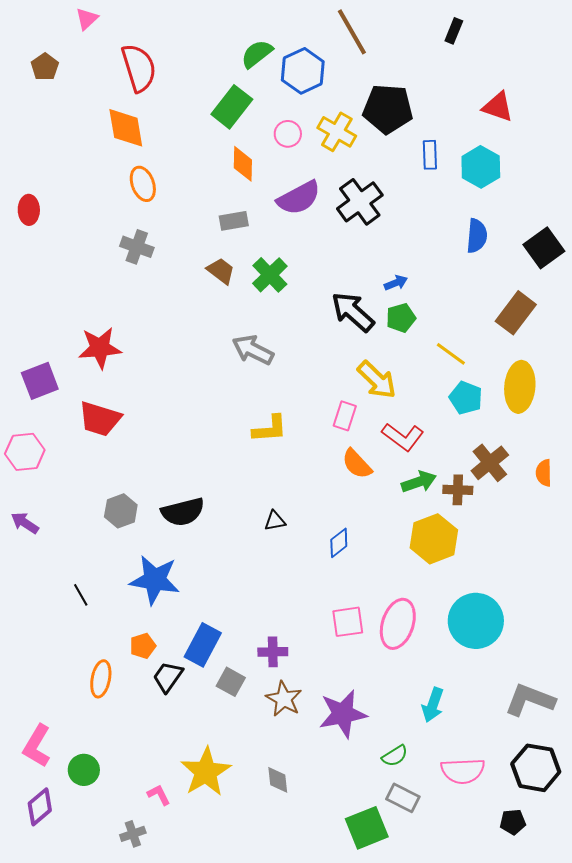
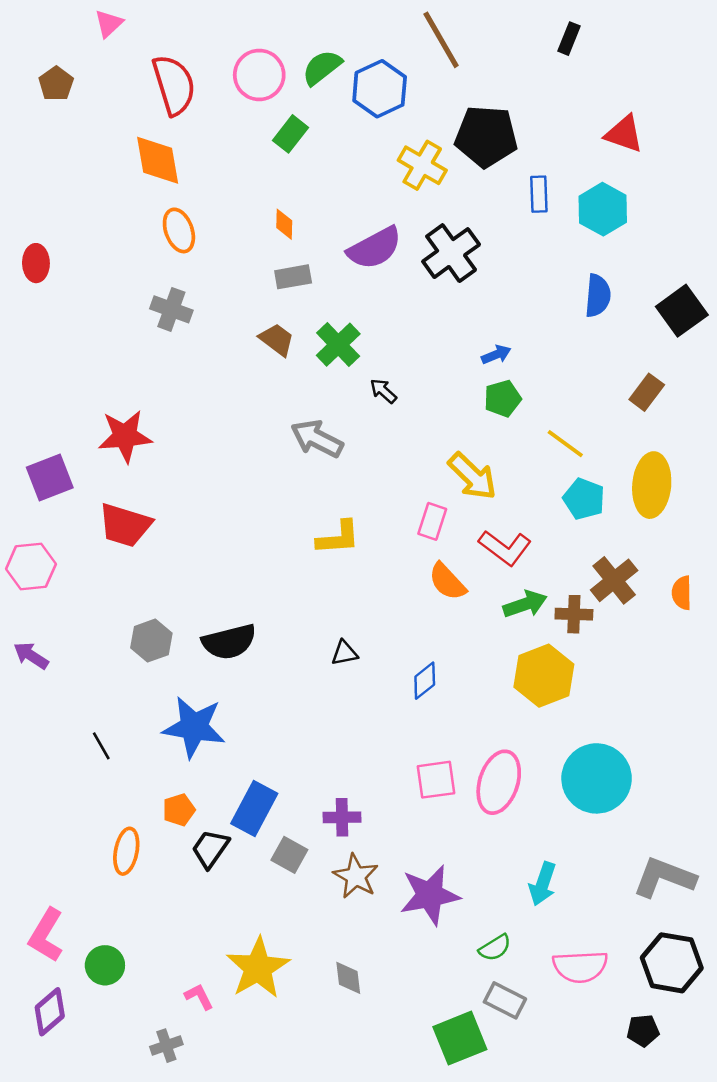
green rectangle: (232, 107) -> (291, 134), size x0.7
pink circle: (288, 134) -> (259, 75), moved, size x1.5
orange diamond: (243, 164) -> (284, 224), moved, size x0.7
black arrow: (353, 312) -> (383, 391), moved, size x0.5
brown rectangle: (516, 313) -> (647, 392), size x0.7

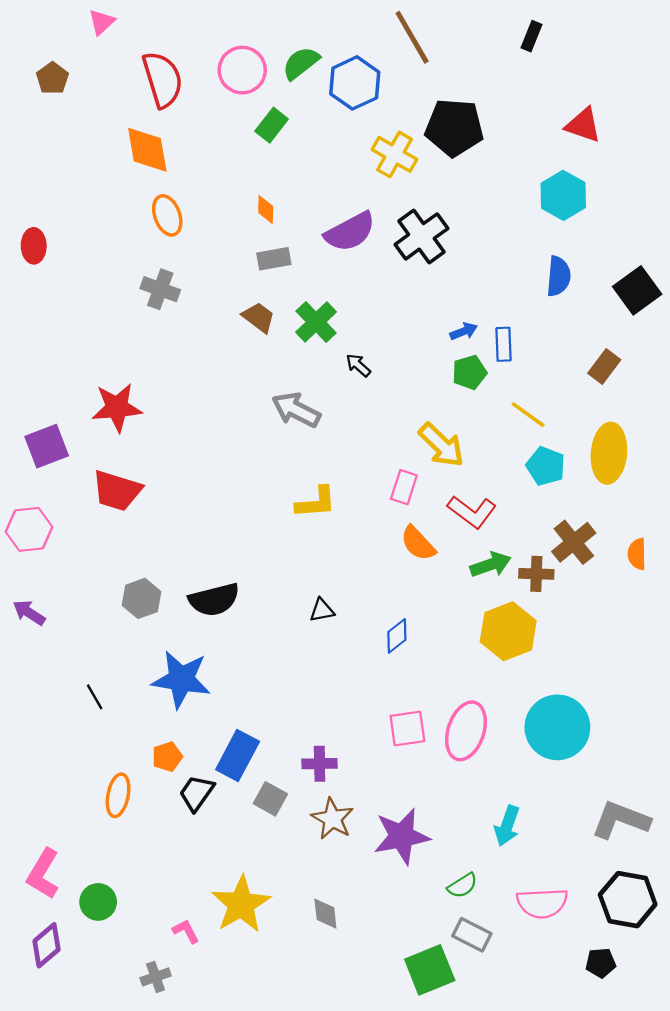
blue rectangle: (539, 194) -> (503, 344), moved

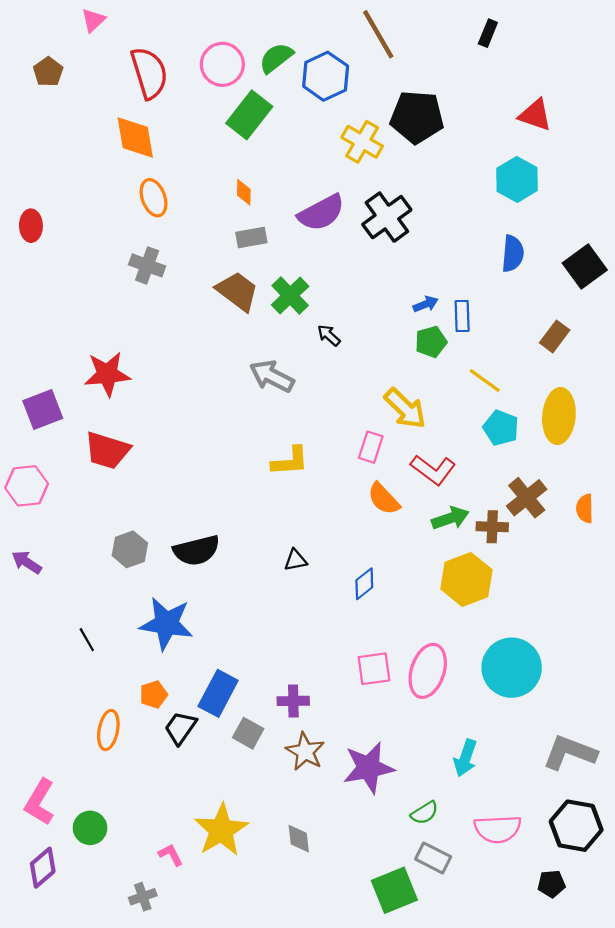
green rectangle: (272, 125) -> (249, 115), size x1.5
brown trapezoid: (259, 317) -> (237, 291), size x1.4

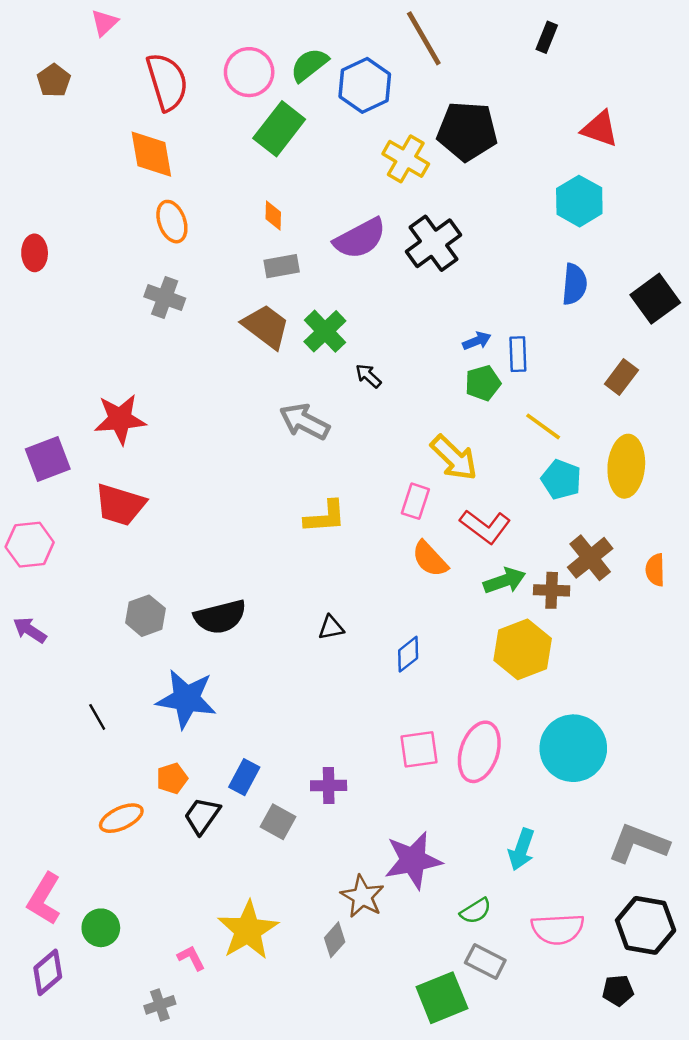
blue rectangle: (218, 693) -> (244, 777), size x0.7
orange ellipse: (108, 730) -> (121, 818), turned 54
brown star: (305, 752) -> (362, 896), moved
gray diamond: (299, 839) -> (335, 940), turned 48

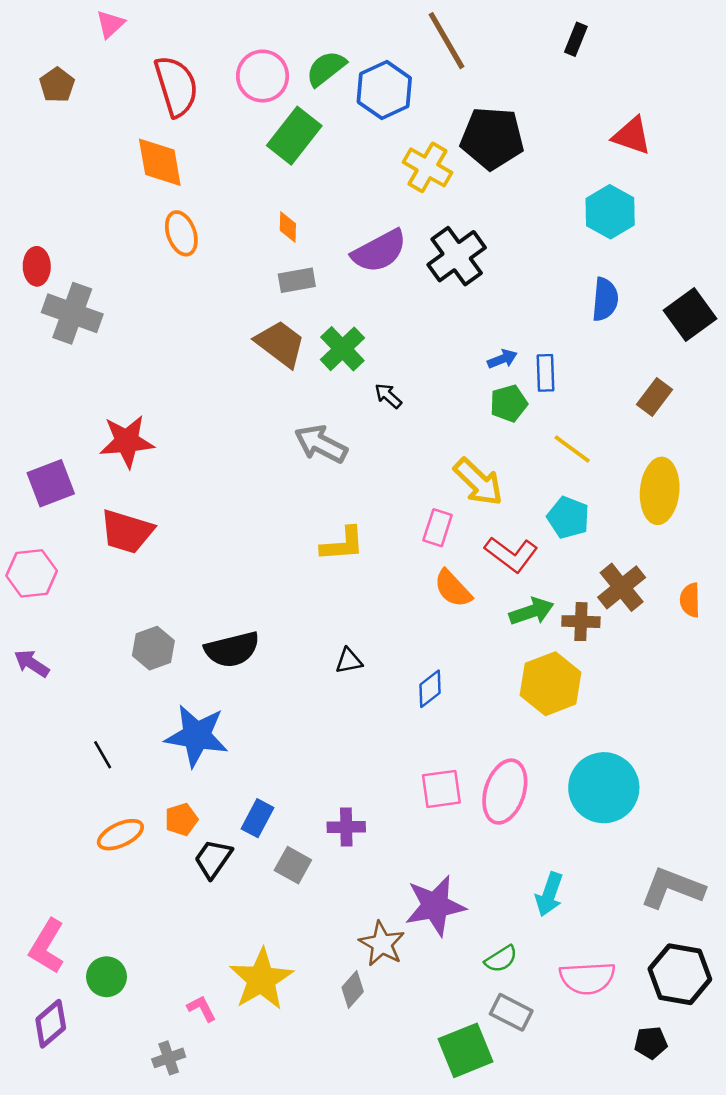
gray cross: (165, 297) -> (72, 313), moved, size x1.4
cyan pentagon: (561, 479) -> (568, 518), moved
orange ellipse: (121, 818) -> (120, 835), moved

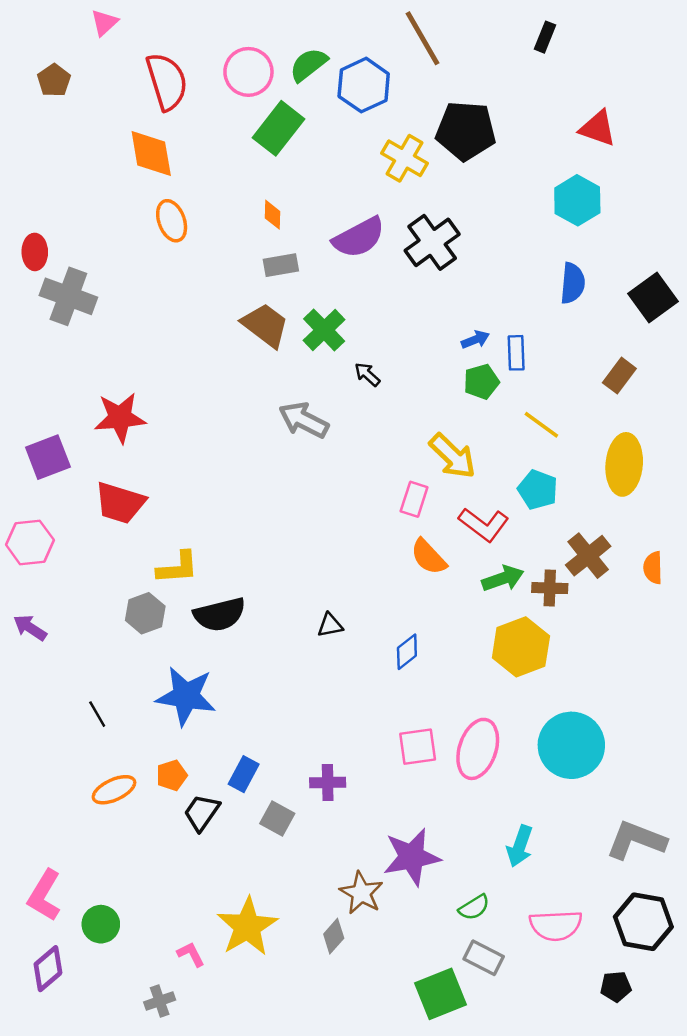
yellow L-shape: (342, 544) -> (178, 568), moved

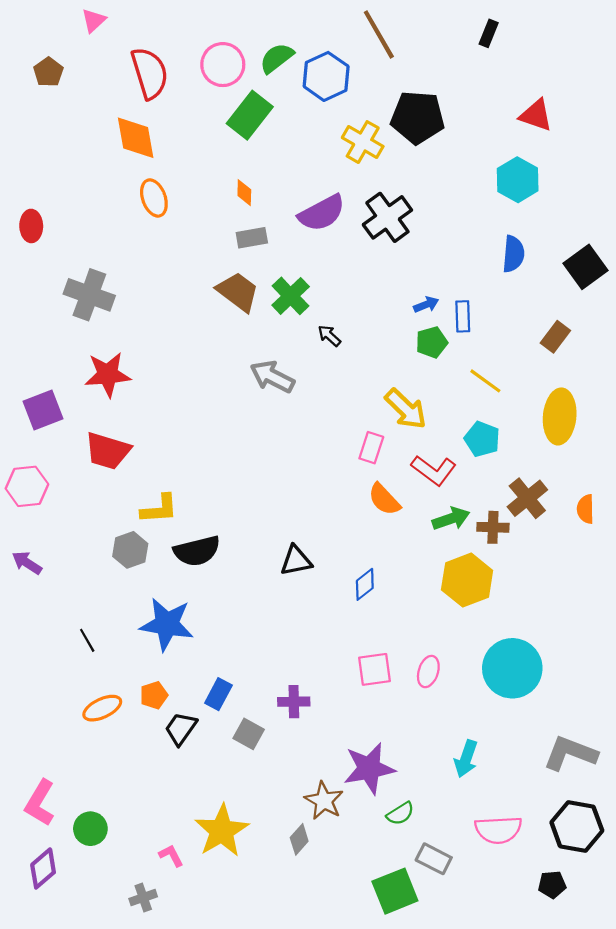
gray cross: (68, 296) -> (89, 295), moved
black triangle: (330, 625) -> (296, 561), size x1.4
pink ellipse: (478, 749) -> (428, 672), size x0.6
green semicircle: (474, 907) -> (400, 814), moved

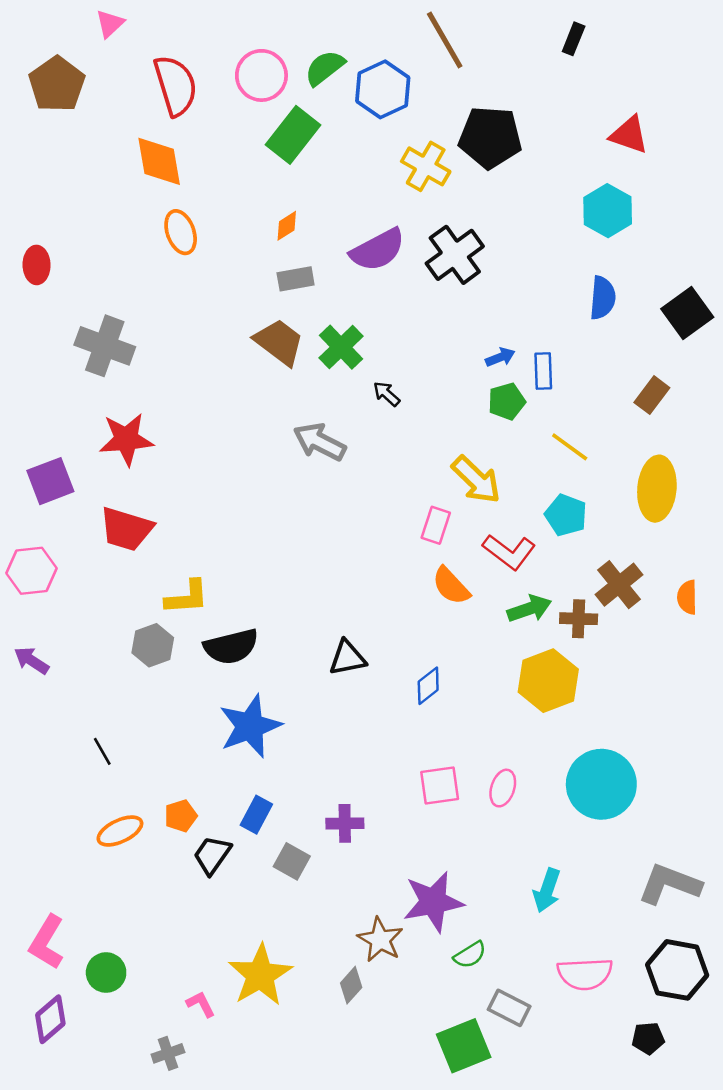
brown pentagon: (48, 72) -> (57, 84), size x1.6
orange diamond: (244, 193) -> (287, 226), turned 56
blue star: (167, 624) -> (250, 726), moved, turned -30

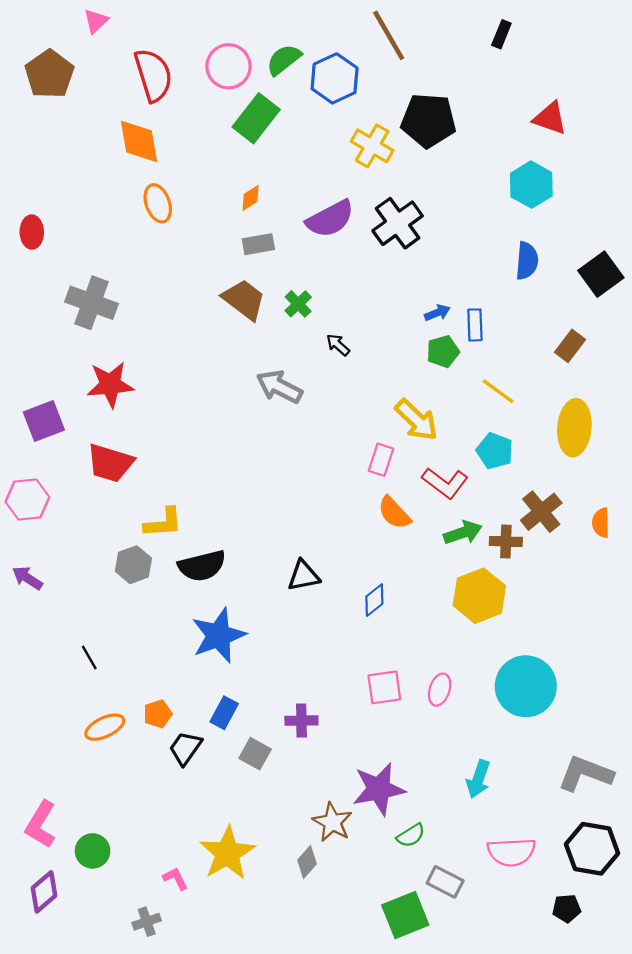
green cross: (341, 347) -> (298, 304), size x0.7

